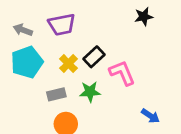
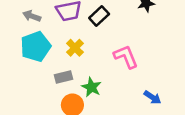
black rectangle: (94, 57) -> (99, 16), moved
green star: (90, 92) -> (91, 87), moved, turned 30

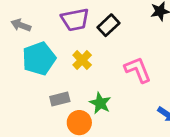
gray arrow: (32, 16) -> (21, 25), moved
gray rectangle: (64, 77) -> (60, 99), moved

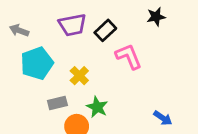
yellow cross: (82, 60) -> (79, 76), moved
pink L-shape: (138, 70) -> (129, 56), moved

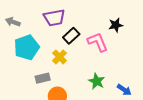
black star: (156, 17) -> (116, 25), moved
black rectangle: (105, 30) -> (71, 36), moved
green star: (97, 107) -> (97, 81), moved

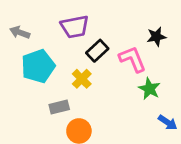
green star: (97, 81) -> (149, 89), moved

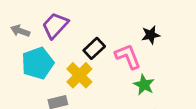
purple trapezoid: (75, 27) -> (55, 25), moved, turned 144
yellow cross: (82, 79) -> (79, 75), size x1.4

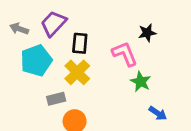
black rectangle: (94, 48) -> (80, 43), moved, turned -42

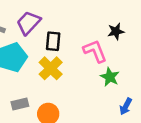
gray rectangle: (56, 99) -> (20, 104), moved
blue arrow: (158, 113) -> (126, 106), turned 84

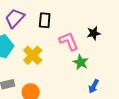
black star: (116, 31) -> (94, 33), moved
black rectangle: (53, 41) -> (45, 20), moved

